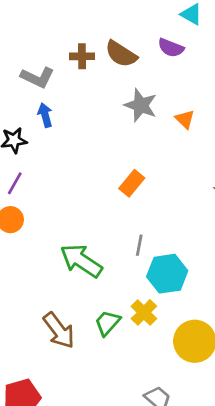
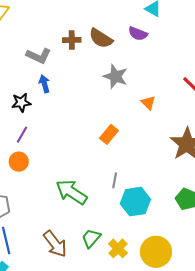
orange triangle: (185, 119) -> (148, 103), moved
yellow cross: (144, 312) -> (118, 248), moved

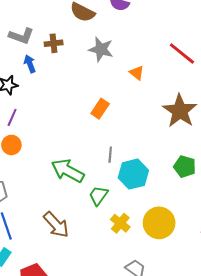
brown cross: (72, 40) -> (54, 43), moved
green trapezoid: (91, 238) -> (98, 196), moved

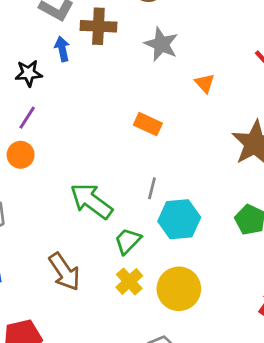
brown cross: (54, 43) -> (98, 26), size x1.4
orange rectangle: (100, 109) -> (148, 124), turned 72
yellow cross: (120, 223) -> (129, 281), moved
yellow circle: (159, 223) -> (179, 289), moved

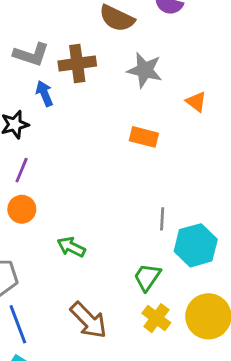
orange rectangle: (148, 124) -> (144, 137), moved
green arrow: (91, 201) -> (71, 247), moved, size x0.6

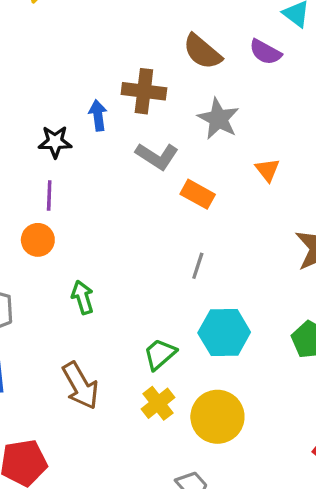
gray L-shape: (31, 54) -> (157, 156), moved
purple line: (22, 170) -> (49, 195), turned -35
gray line: (162, 219) -> (198, 266), moved
green arrow: (71, 247) -> (83, 297), turned 32

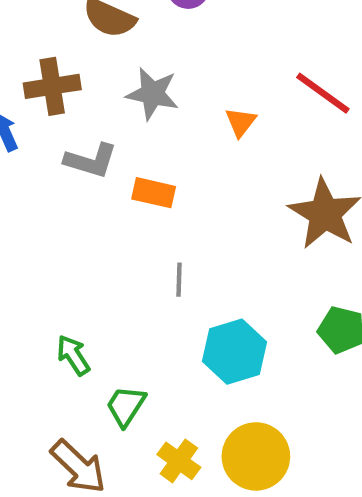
orange triangle: (267, 170) -> (241, 122), moved, turned 32
green arrow: (83, 297) -> (73, 355), moved
green trapezoid: (160, 354) -> (126, 406), moved

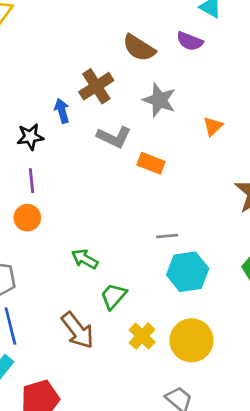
brown cross: (52, 86) -> (96, 86), turned -32
gray line: (179, 280) -> (167, 236), moved, turned 75
green arrow: (73, 355) -> (85, 259), turned -36

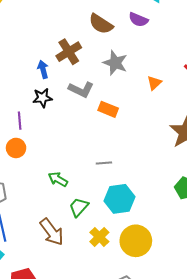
black star: (30, 137) -> (42, 98), moved
gray line: (167, 236) -> (104, 163), moved
cyan hexagon: (188, 272) -> (119, 199), moved

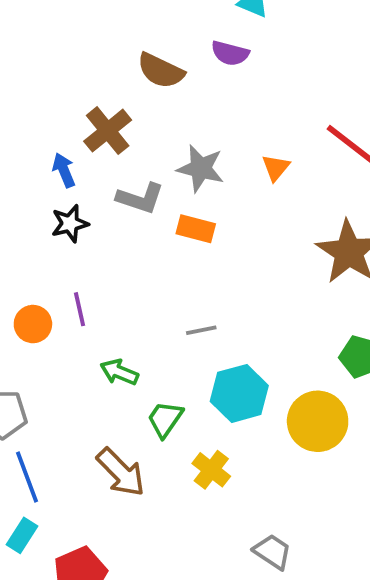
gray star: (115, 63) -> (201, 168), moved
purple line: (20, 121) -> (79, 309), moved
yellow circle: (136, 241) -> (318, 421), moved

